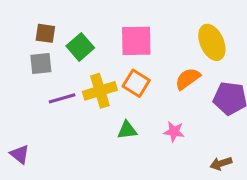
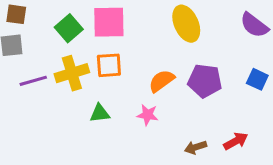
green square: (80, 47) -> (69, 28), moved
orange semicircle: (188, 79) -> (162, 81), moved
orange square: (136, 83) -> (109, 65), turned -36

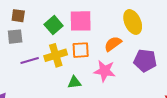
orange semicircle: (162, 81) -> (113, 44), moved
pink star: (148, 115) -> (105, 71), moved, size x1.5

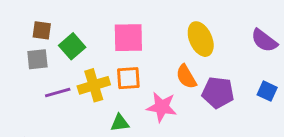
green square: (54, 25) -> (72, 46), moved
orange semicircle: (113, 44) -> (186, 77), moved, turned -84

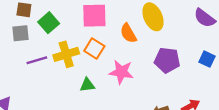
orange semicircle: (186, 77) -> (128, 33), moved
orange square: (128, 78) -> (94, 48), turned 36

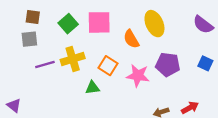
green square: (49, 23) -> (68, 24), moved
orange square: (94, 48) -> (108, 66), moved
pink star: (121, 72) -> (138, 76), moved

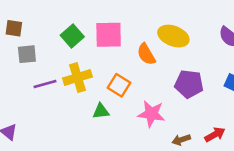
brown square: (33, 17) -> (14, 28), moved
yellow ellipse: (154, 24) -> (173, 36), turned -45
pink star: (138, 76) -> (151, 114), moved

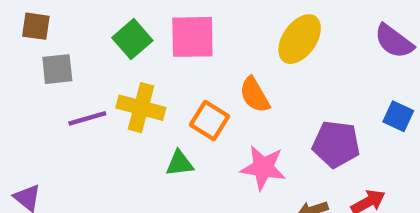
yellow ellipse: (173, 36) -> (300, 39), turned -76
orange semicircle: (146, 54) -> (255, 95), moved
yellow cross: (77, 78) -> (141, 108), turned 32
purple pentagon: (189, 84) -> (336, 144), moved

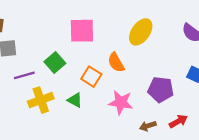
green square: (132, 39) -> (55, 62), moved
yellow cross: (141, 108) -> (41, 100), moved, turned -35
green triangle: (180, 163) -> (75, 100), turned 35

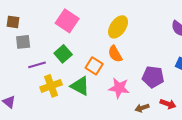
pink square: (82, 31) -> (67, 21), moved, turned 35
yellow ellipse: (141, 32) -> (118, 27), moved
green triangle: (75, 100) -> (80, 86), size x1.5
red arrow: (178, 121) -> (168, 104), turned 49

